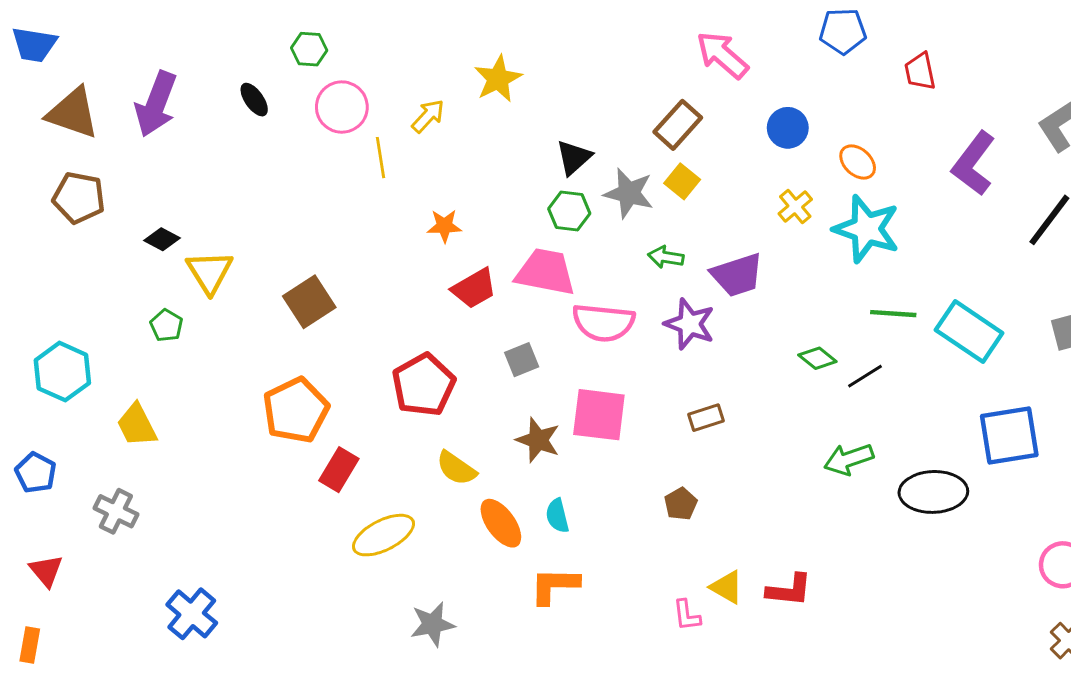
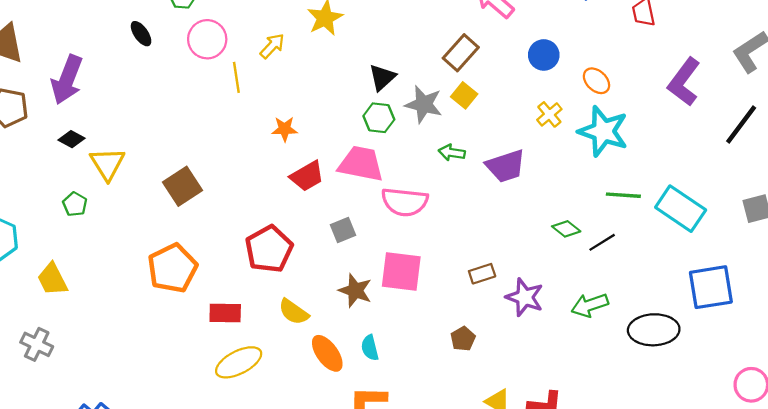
purple arrow: (156, 104) -> (67, 80), moved
purple star: (690, 324) -> (525, 297), moved
red rectangle: (339, 470) -> (225, 313), moved, turned 60

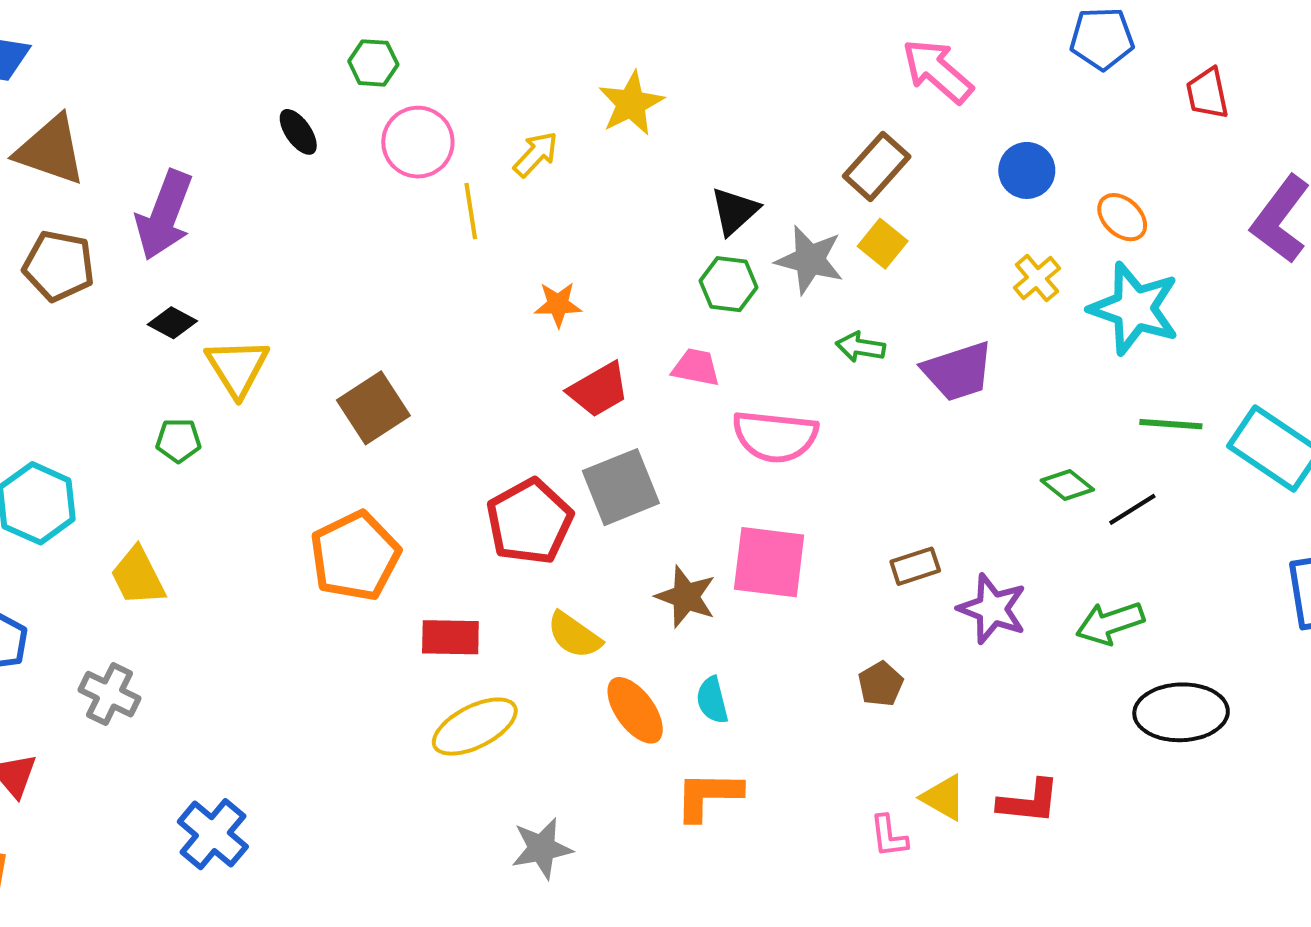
pink trapezoid: (361, 164) -> (696, 367), size x0.6
green pentagon: (75, 204) -> (178, 440), turned -30
gray square: (343, 230) -> (621, 487), moved, size x1.6
black ellipse: (654, 330) -> (1181, 712), moved

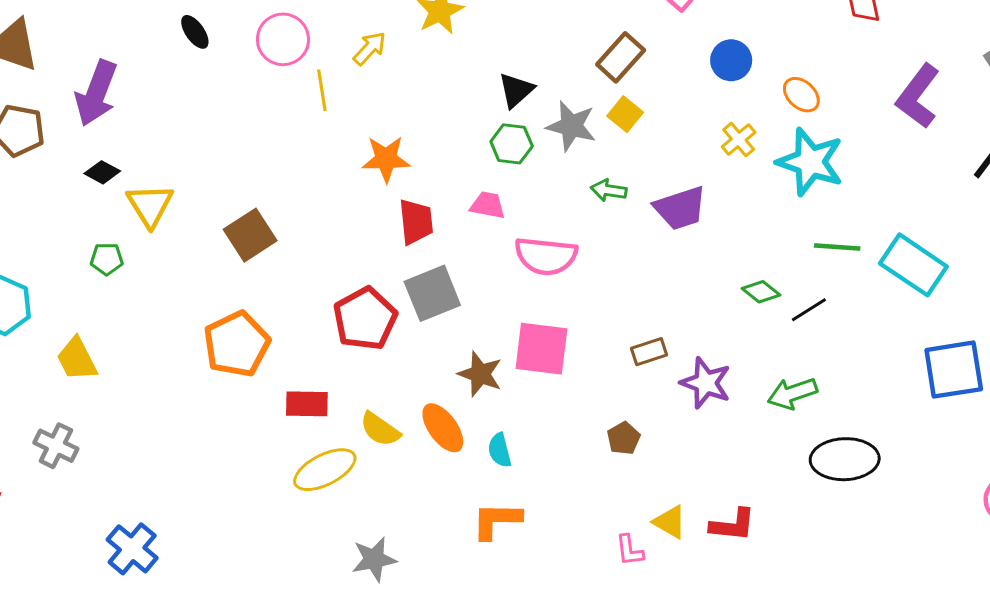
orange star: (558, 304) -> (386, 159), size x1.4
red trapezoid: (599, 390) -> (416, 222), turned -66
yellow semicircle: (574, 635) -> (380, 429), moved
orange ellipse: (635, 710) -> (443, 428), moved

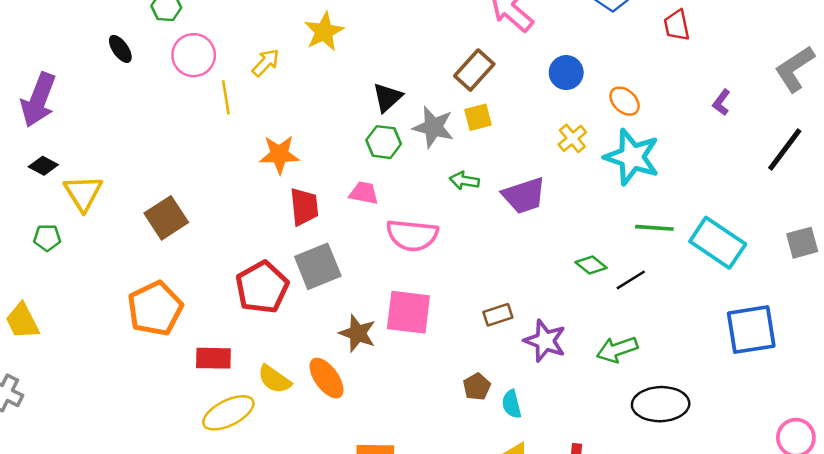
purple L-shape: (918, 96) -> (721, 102), size x0.5
yellow square: (625, 114) -> (478, 117), turned 36
cyan semicircle: (500, 450) -> (512, 404), moved

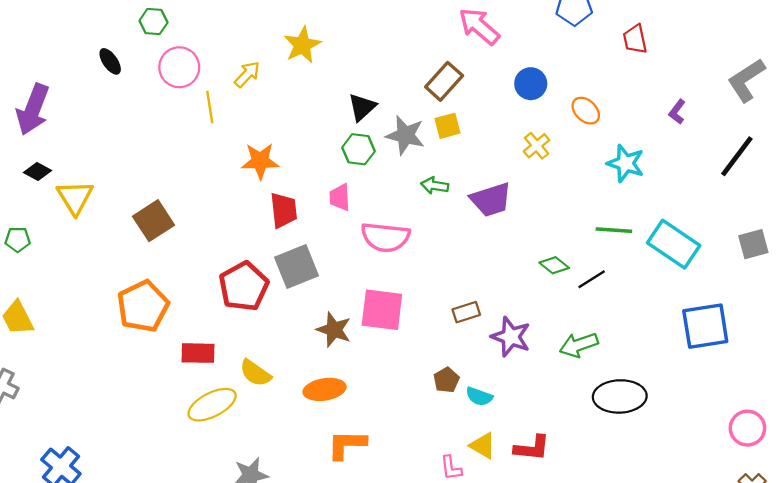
cyan star: (632, 157) -> (626, 163), moved, size x0.7
pink trapezoid: (364, 193) -> (340, 197), turned -104
green pentagon: (47, 238) -> (18, 239), moved
orange ellipse: (326, 378) -> (325, 389), moved, turned -63
cyan semicircle: (512, 404) -> (479, 396), turned -56

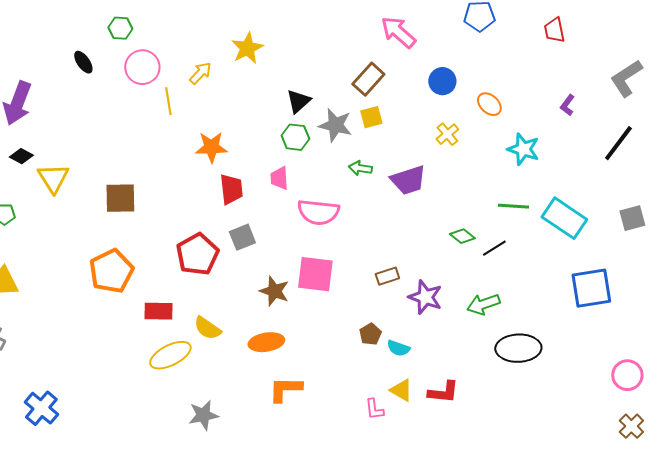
red trapezoid: (635, 39) -> (554, 30), moved
brown square: (153, 221) -> (120, 198), turned 32
gray square: (296, 266) -> (242, 237), size x0.7

